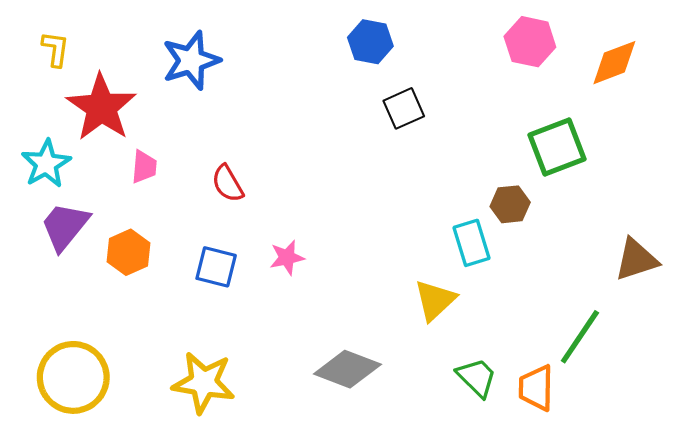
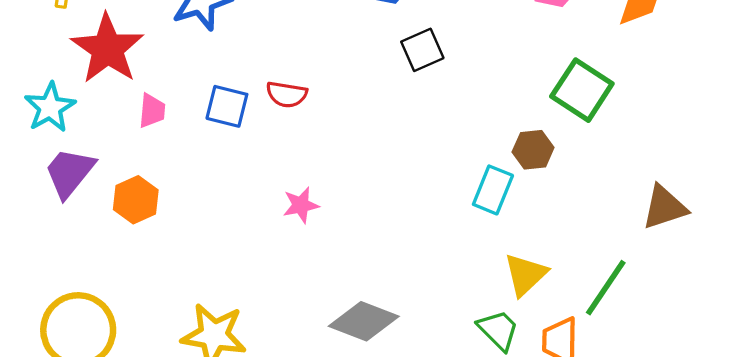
green square: (557, 147) -> (582, 90), turned -36
red semicircle: (228, 183) -> (287, 94), moved, turned -51
cyan rectangle: (472, 243) -> (493, 190), turned 39
blue square: (216, 267) -> (227, 106), moved
yellow triangle: (435, 300) -> (525, 275), moved

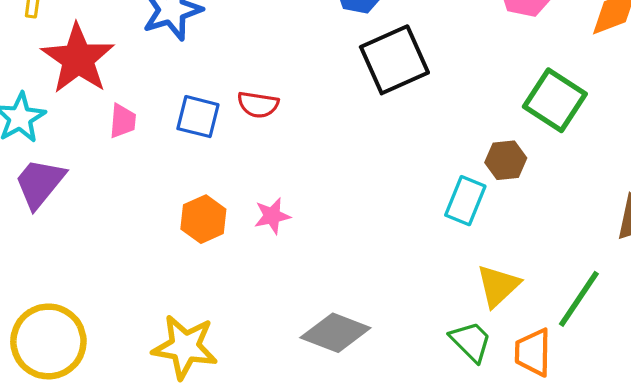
black square: (422, 50) -> (394, 60), size x1.6
orange hexagon: (136, 200) -> (203, 219), moved

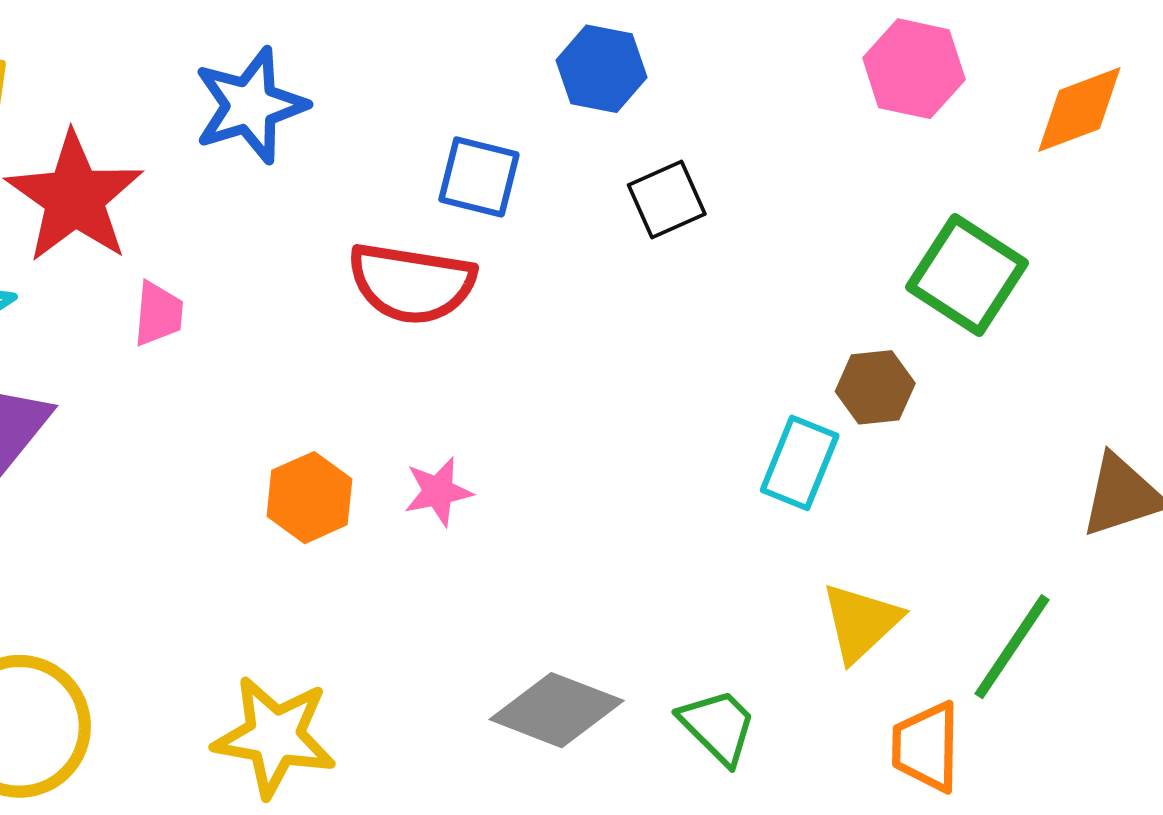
black square: (394, 60) -> (667, 199), size x0.6
red semicircle: (258, 105) -> (412, 283), size x1.6
blue square: (198, 117) -> (479, 177), moved
green trapezoid: (471, 341) -> (718, 726), moved

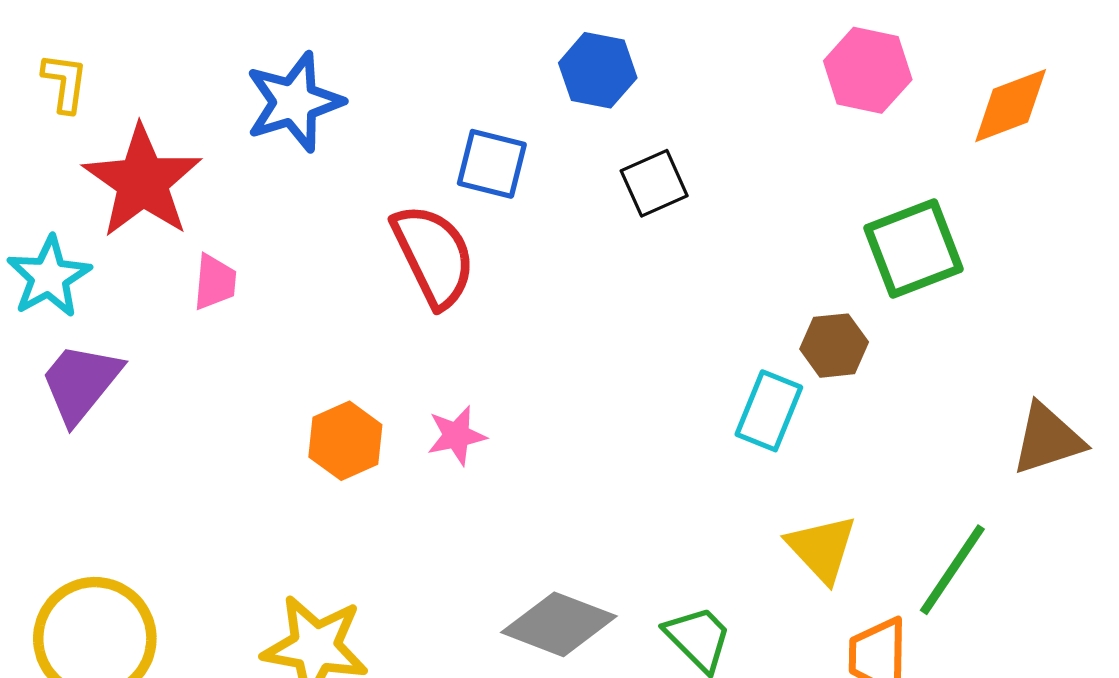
green square: (967, 275) -> (914, 248), turned 36
red semicircle: (412, 283) -> (434, 256), turned -125
yellow triangle: (861, 622) -> (822, 548), turned -30

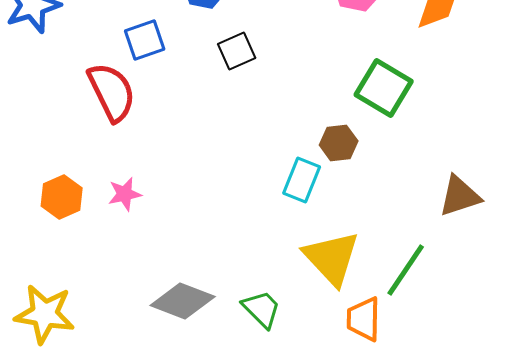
blue square: (492, 164) -> (145, 40), turned -33
green square: (914, 248) -> (384, 88), turned -38
yellow triangle: (822, 548) -> (332, 258), size x1.4

